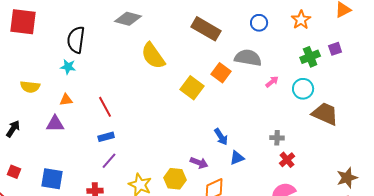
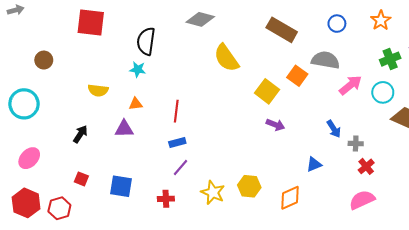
pink arrow: (272, 82) -> (350, 85), size x1.6
red line: (105, 107) -> (176, 111), turned 35
blue arrow: (221, 137) -> (334, 129), moved
purple arrow: (199, 163) -> (275, 125), moved

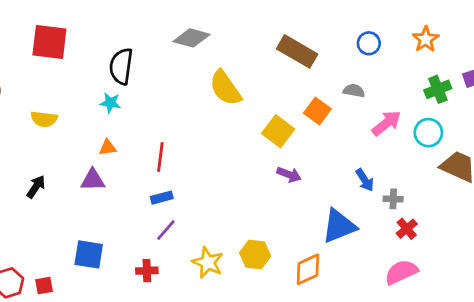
gray semicircle: (325, 60) -> (354, 91), size x0.6
yellow semicircle: (98, 90) -> (44, 119), moved
blue triangle: (314, 164) -> (339, 226), size x1.8
red square: (81, 179) -> (44, 286), moved, turned -32

